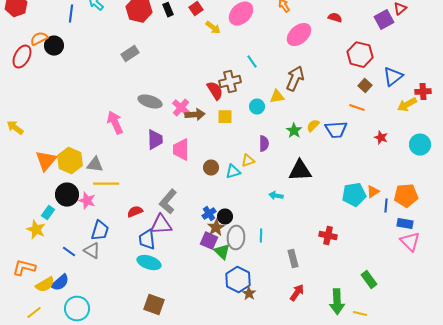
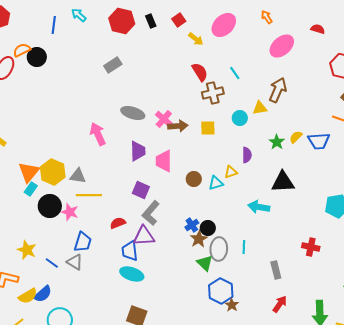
red semicircle: (215, 91) -> (200, 72), moved
cyan arrow: (276, 196) -> (259, 207), size x1.5
cyan rectangle: (48, 213) -> (31, 189), moved
yellow star: (36, 230) -> (27, 250), moved
purple square: (209, 241) -> (141, 190), moved

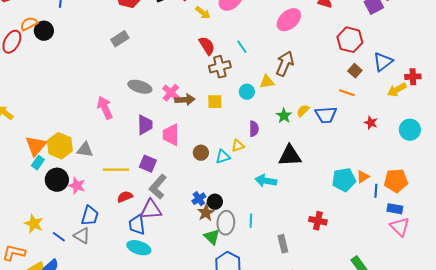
yellow line: (89, 195) -> (116, 170), moved

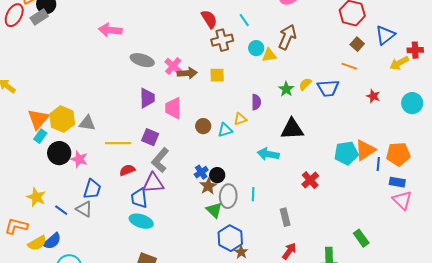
gray rectangle: (120, 39) -> (39, 17), moved
cyan circle: (247, 92) -> (256, 48), moved
pink arrow: (105, 108) -> (110, 30), moved, turned -60
orange triangle: (363, 177) -> (365, 150), size x1.6
red cross: (318, 221) -> (310, 180), moved, turned 36

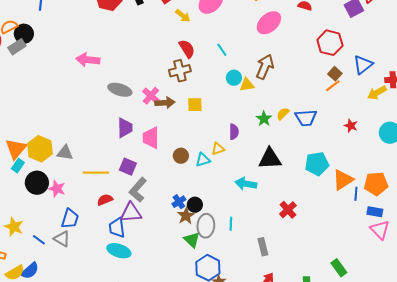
brown cross: (222, 40) -> (180, 71), moved
orange line: (349, 66) -> (333, 86), moved, turned -56
cyan pentagon: (346, 153) -> (317, 164), moved

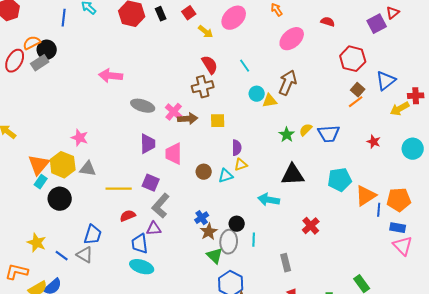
purple semicircle: (234, 132) -> (237, 148), moved
pink star: (57, 189) -> (80, 138), moved
black circle: (195, 205) -> (237, 224), moved
purple triangle: (131, 213) -> (154, 229), size x0.7

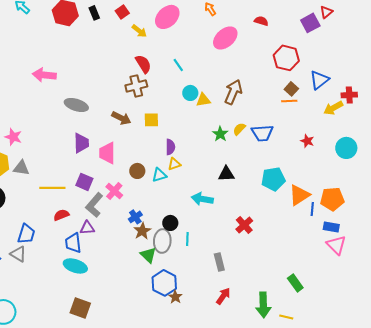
brown arrow: (288, 83) -> (233, 92), moved
orange line: (356, 102) -> (289, 101), turned 35
pink cross: (174, 112) -> (114, 191), moved
brown arrow: (188, 119) -> (121, 118), turned 30
black triangle: (293, 175) -> (226, 174), size x0.7

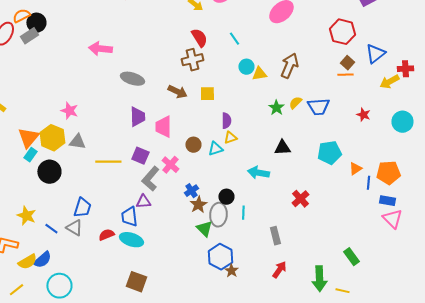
orange triangle: (299, 195) -> (355, 169), size x0.6
red semicircle: (61, 215) -> (106, 235), moved

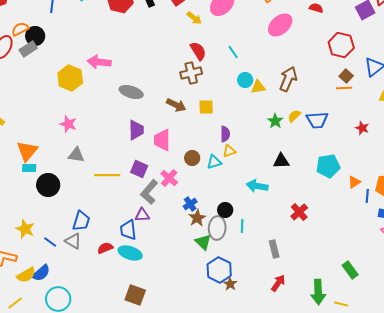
yellow hexagon: (52, 138) -> (70, 78), moved
cyan rectangle: (30, 155) -> (29, 168), turned 56

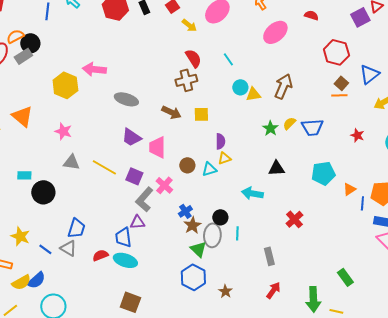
purple trapezoid: (136, 130) -> (131, 137), turned 125
orange triangle: (27, 151) -> (22, 116), moved, turned -30
yellow line: (107, 175) -> (104, 167), moved, turned 30
blue hexagon: (219, 270) -> (193, 277), moved

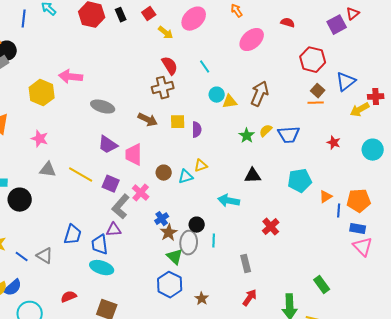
purple semicircle: (220, 141) -> (197, 130), moved
blue trapezoid: (76, 228) -> (73, 235), moved
red semicircle: (100, 255) -> (69, 297), moved

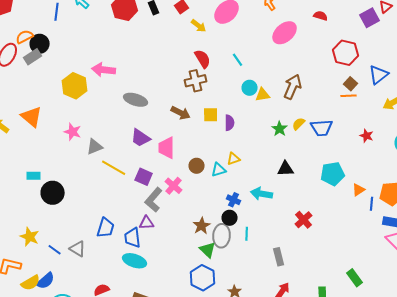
gray triangle: (48, 170) -> (95, 147), moved, turned -30
blue cross: (162, 219) -> (234, 200), moved, turned -32

